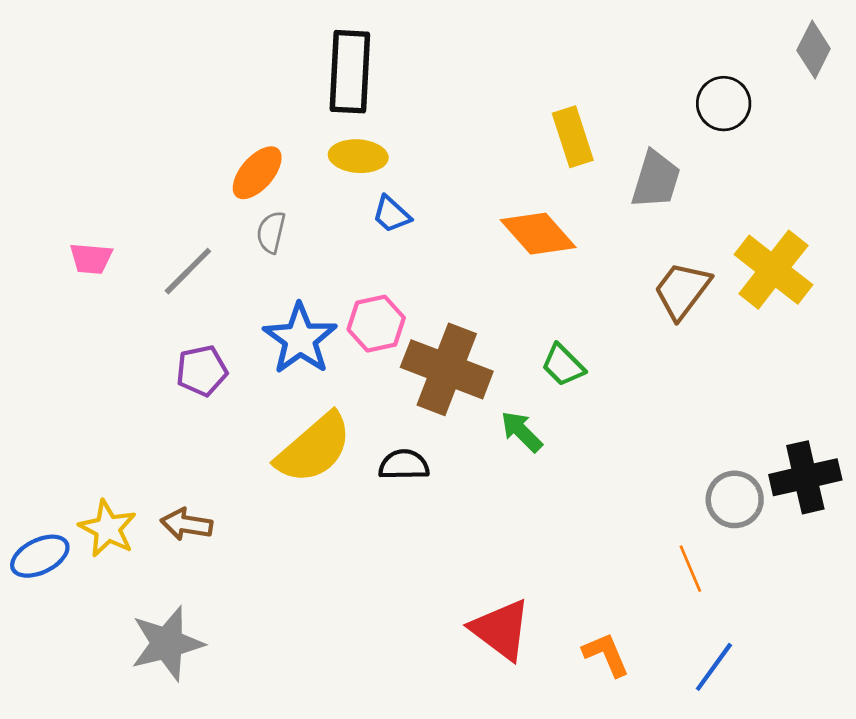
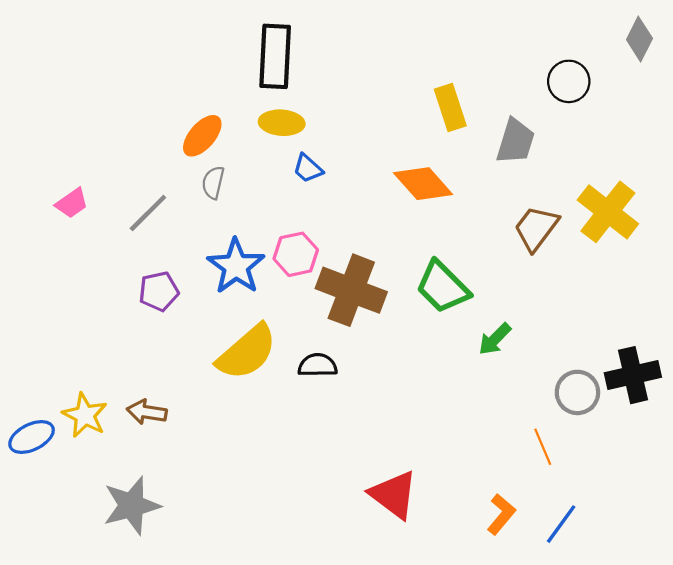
pink trapezoid: (91, 259) -> (72, 203), turned -40
green trapezoid: (563, 365) -> (443, 287), size x1.6
green arrow: (522, 432) -> (495, 339), moved, turned -90
orange L-shape: (606, 654) -> (501, 514), moved, turned 63

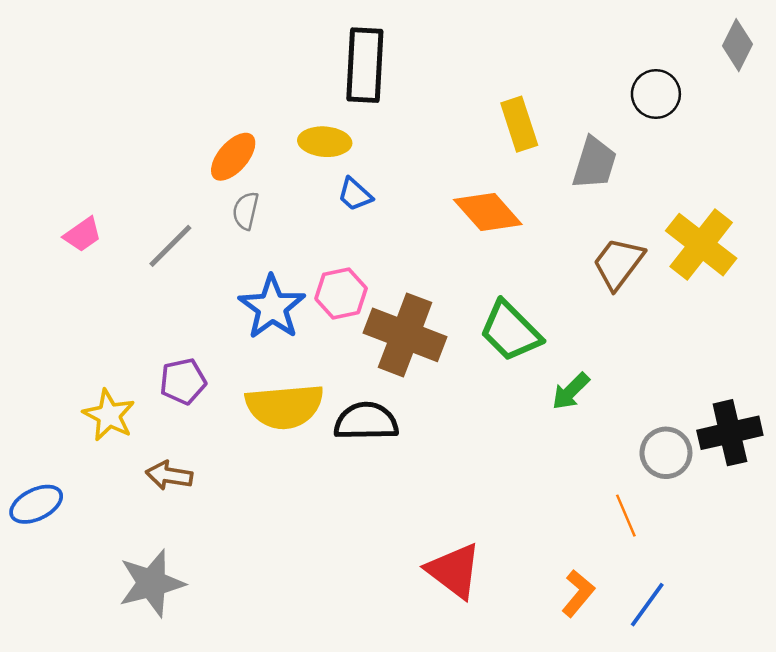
black rectangle: (275, 56) -> (365, 65), moved
purple pentagon: (159, 291) -> (183, 381), moved
yellow semicircle: (247, 352) -> (285, 406), turned 36
black semicircle: (318, 365) -> (366, 421), size x1.4
yellow star: (85, 415) -> (109, 415), moved

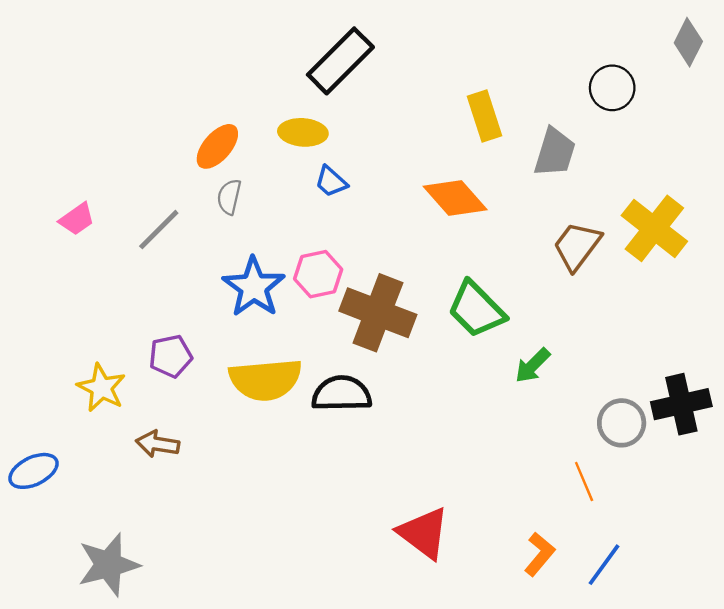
black rectangle: (365, 65) -> (340, 61), turned 42
gray star: (152, 583) -> (108, 565), moved

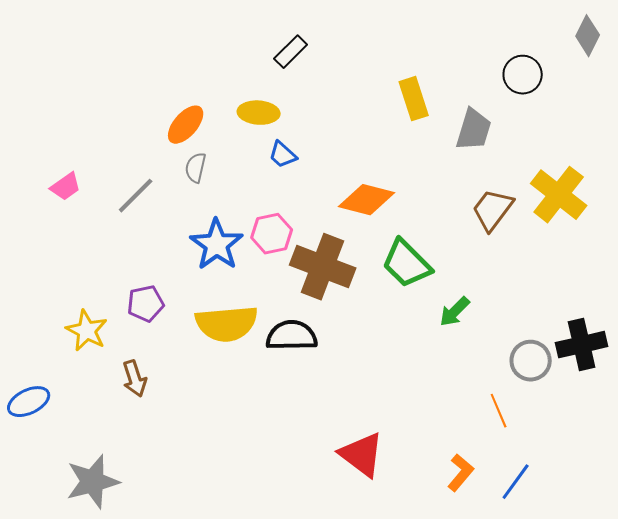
black rectangle: (340, 61) -> (291, 52), size x0.6
orange diamond: (455, 198) -> (367, 200), moved, turned -34
brown arrow: (158, 444) -> (135, 379), turned -117

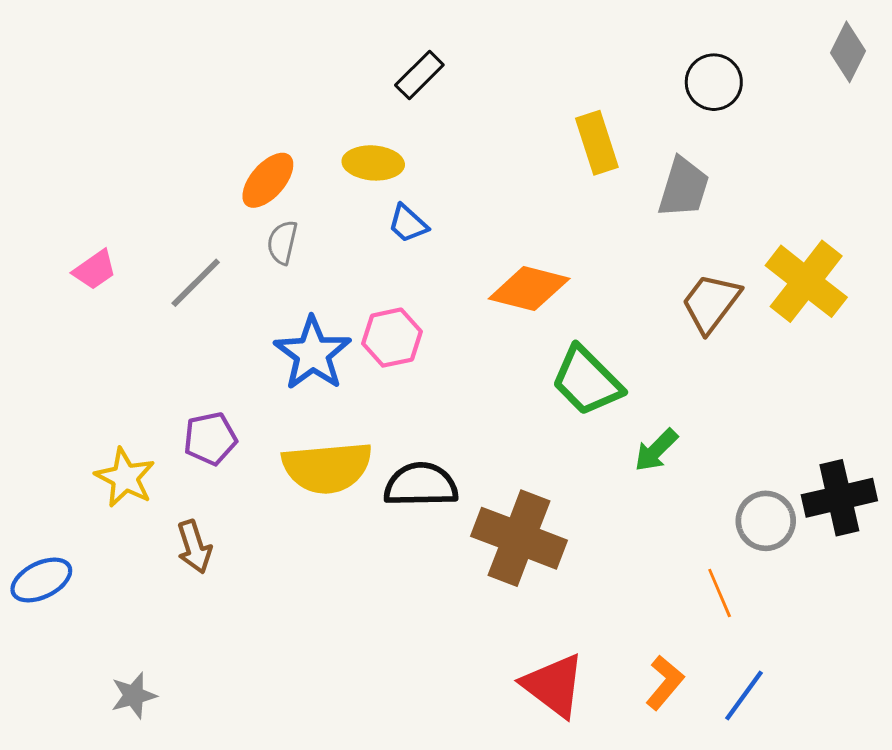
black circle: (523, 75) -> (714, 82), moved
brown cross: (323, 267) -> (519, 538), moved
red triangle: (362, 455) -> (554, 685), moved
gray star: (93, 482) -> (134, 695), size x0.6

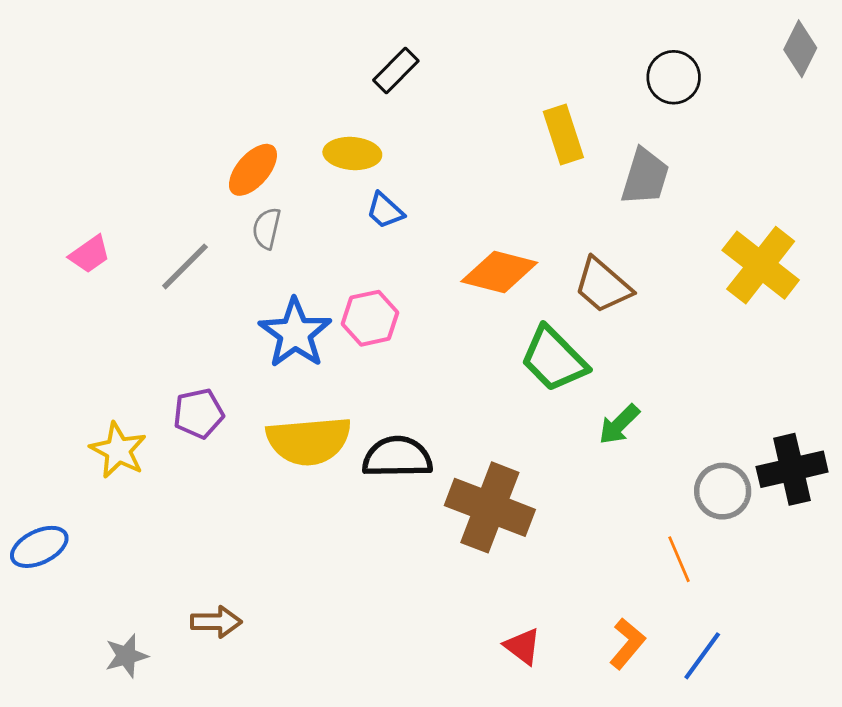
brown trapezoid: (711, 303) -> (603, 286), moved, turned -86
brown arrow: (194, 547) -> (216, 622), moved, turned -72
red triangle: (554, 685) -> (523, 646), size x0.6

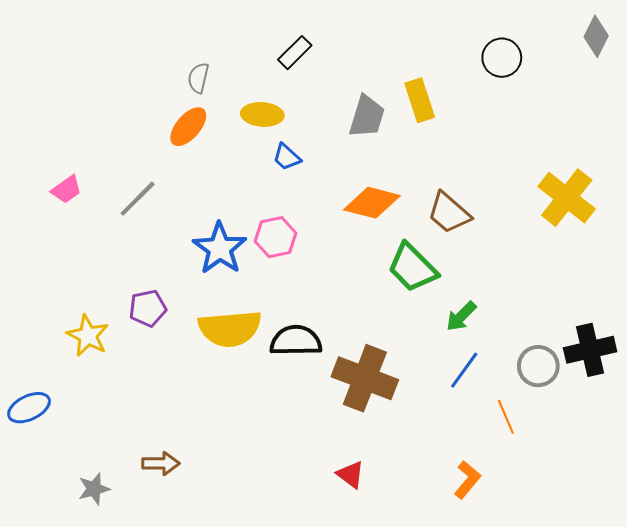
gray trapezoid: (645, 177) -> (367, 116), moved
gray semicircle: (267, 228) -> (198, 78), moved
red triangle: (523, 646) -> (351, 475), moved
blue line: (702, 656) -> (464, 370), moved

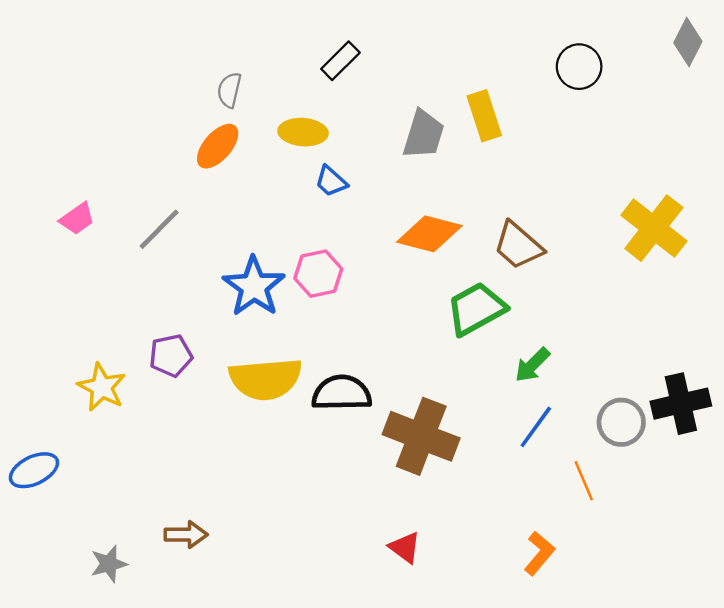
green trapezoid: (412, 268) -> (476, 309), turned 106

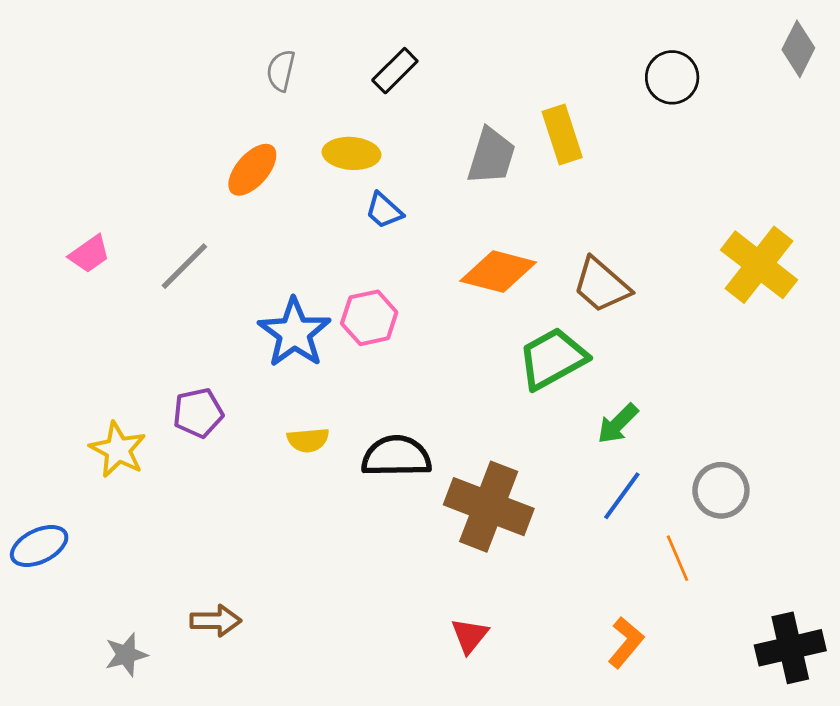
gray semicircle: (229, 90) -> (281, 71), moved
yellow semicircle: (266, 379) -> (308, 440), size x0.5
black cross: (681, 404) -> (790, 648), moved
red triangle: (405, 547) -> (470, 636), turned 32

